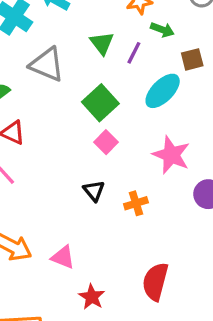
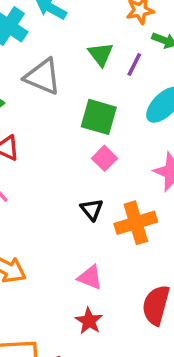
green square: (100, 103) -> (99, 117), turned -32
orange cross: (136, 203) -> (136, 223), size x1.6
pink triangle: (63, 257) -> (90, 277), moved

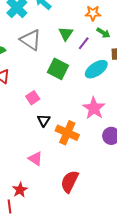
pink square: (105, 158) -> (33, 98), moved
orange cross: (136, 223) -> (67, 133), turned 30
red star: (89, 321) -> (20, 190), moved

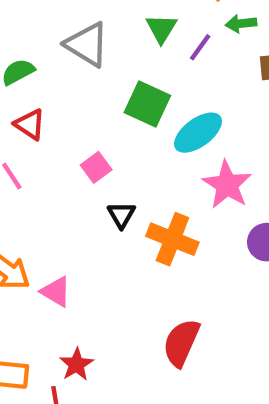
green arrow: (103, 33) -> (241, 23), turned 144
cyan ellipse: (96, 69) -> (198, 133), moved
pink triangle: (35, 159) -> (56, 292), moved

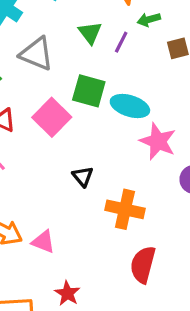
cyan ellipse: (198, 133) -> (130, 106), turned 63
pink square: (96, 167) -> (52, 117), moved, size x1.6
orange cross: (172, 239) -> (125, 209), moved

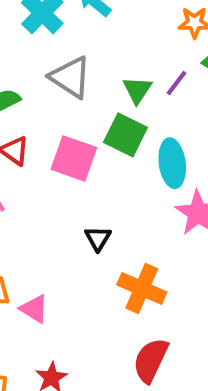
green triangle: (90, 33) -> (137, 90), moved
cyan ellipse: (130, 106) -> (172, 163), turned 54
pink square: (52, 117) -> (74, 158), turned -36

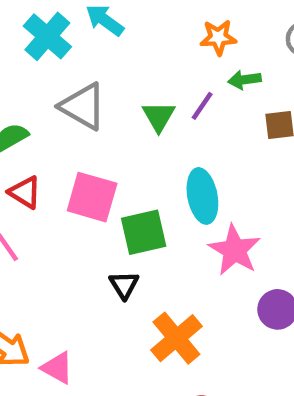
green square: (125, 135) -> (144, 232), moved, turned -36
orange cross: (142, 288) -> (176, 338), turned 30

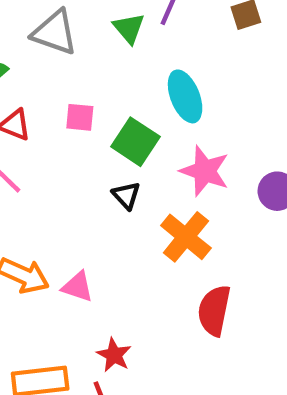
pink square: (92, 197) -> (80, 117), size x0.6
green square: (144, 232) -> (135, 142), turned -33
pink star: (235, 250) -> (205, 171), moved

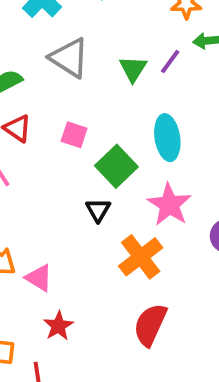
red star: (114, 355) -> (58, 326), moved

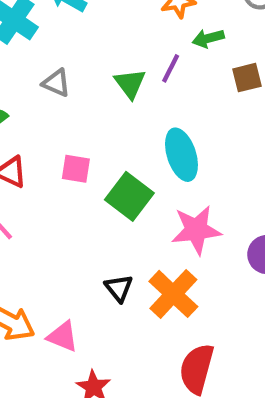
gray triangle: (69, 58) -> (56, 83), size x0.6
pink star: (169, 205) -> (196, 230), turned -30
black triangle: (98, 210) -> (119, 288), moved

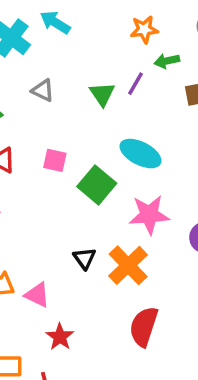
cyan ellipse: (181, 155) -> (141, 154), turned -48

